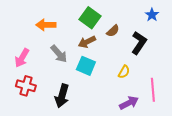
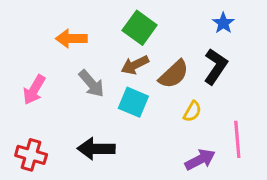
blue star: (152, 15) -> (223, 23), moved
brown semicircle: (113, 31) -> (174, 74), moved, size x1.5
red cross: (26, 86) -> (31, 155), moved
black arrow: (62, 96) -> (96, 149), turned 75

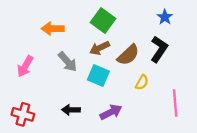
black arrow: (96, 149) -> (71, 110), size x0.7
purple arrow: (200, 160) -> (111, 112), moved

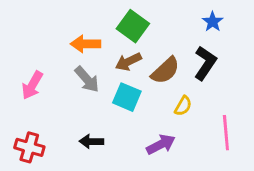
orange arrow: (53, 29) -> (86, 44), moved
purple arrow: (111, 112) -> (161, 144), moved

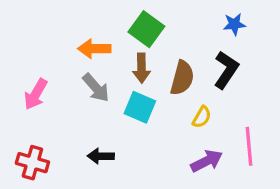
blue star: (213, 22) -> (234, 24), turned 30
brown arrow: (128, 62) -> (142, 68), turned -65
brown semicircle: (165, 70) -> (182, 78), turned -32
purple arrow: (161, 144) -> (207, 161), moved

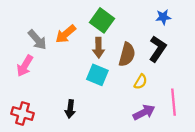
orange arrow: (94, 49) -> (66, 34), turned -40
gray arrow: (96, 88) -> (37, 40), moved
black arrow: (101, 156) -> (70, 109), turned -84

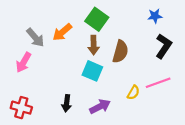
black L-shape: (158, 49) -> (164, 46), moved
yellow semicircle: (141, 82) -> (133, 92), moved
pink line: (173, 102) -> (158, 83), moved, turned 75
purple arrow: (144, 112) -> (100, 106), moved

